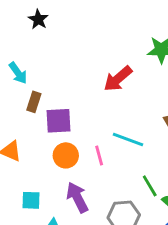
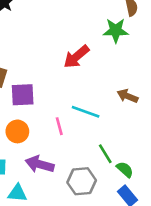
orange circle: (66, 155) -> (17, 131), moved
purple arrow: (77, 197) -> (40, 164), turned -48

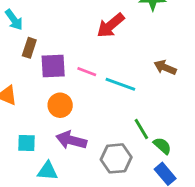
pink line: (59, 126) -> (87, 72), moved, turned -54
orange circle: (17, 131) -> (60, 105), moved

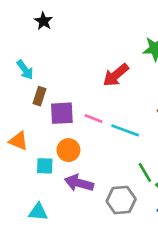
cyan square: (27, 143) -> (45, 166), moved
cyan triangle: (48, 171) -> (38, 212), moved

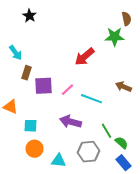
pink line: (93, 118) -> (68, 90), turned -64
orange circle: (68, 150) -> (34, 149), moved
purple arrow: (79, 183) -> (70, 122), moved
cyan triangle: (38, 212) -> (58, 161), moved

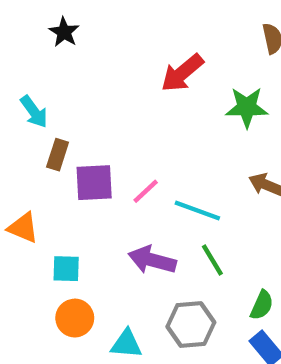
green star: (114, 37) -> (247, 107), moved
red arrow: (84, 57) -> (182, 73), moved
green line: (106, 131) -> (212, 260), moved
green semicircle: (122, 143) -> (262, 305), turned 72

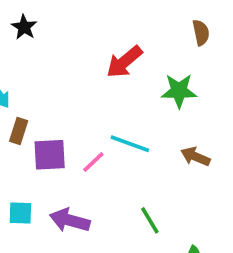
cyan line: (197, 211) -> (130, 144), moved
purple arrow: (152, 260) -> (70, 220), moved
cyan square: (66, 269) -> (20, 213), moved

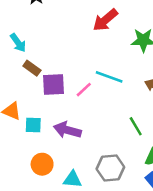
brown rectangle: (19, 131) -> (32, 68), turned -72
green line: (150, 220) -> (136, 126), moved

